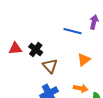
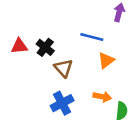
blue line: (72, 31) -> (92, 37), moved

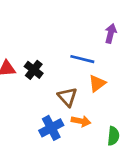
brown triangle: (63, 68) -> (67, 97), moved
orange arrow: (102, 97) -> (81, 121), moved

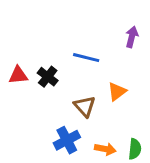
blue line: (82, 59) -> (86, 58), moved
orange arrow: (81, 121) -> (105, 149), moved

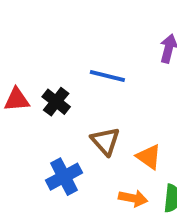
orange triangle: (117, 91) -> (149, 157), moved, turned -48
blue cross: (67, 140) -> (64, 177), moved

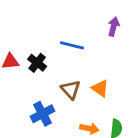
orange triangle: (149, 157) -> (100, 88), moved

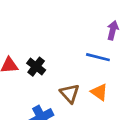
blue line: (72, 45) -> (98, 57), moved

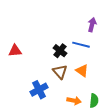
black cross: (36, 67) -> (60, 51), moved

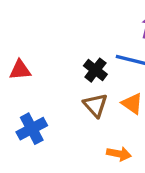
blue cross: (39, 90) -> (32, 129), moved

